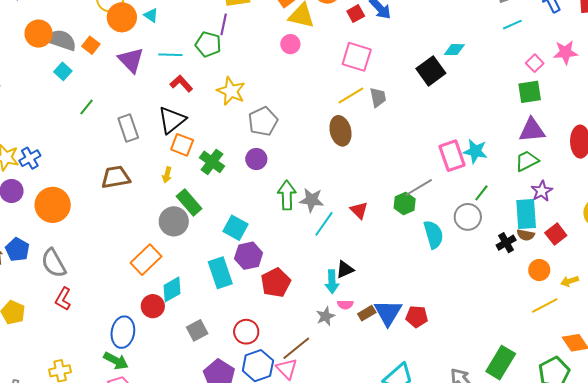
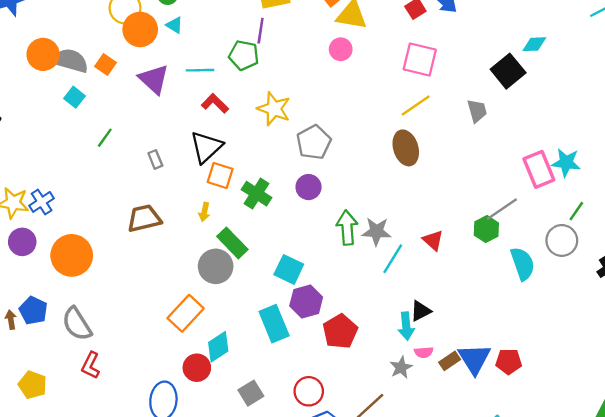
gray trapezoid: (378, 97) -> (477, 111), moved
gray rectangle: (128, 128) -> (155, 159), size x0.6

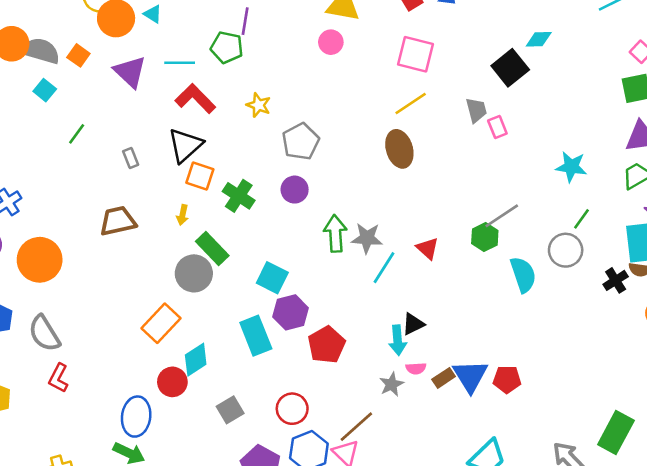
red L-shape: (215, 103) -> (195, 99), size x1.4
yellow star: (274, 109) -> (258, 105), size x0.7
pink rectangle: (539, 169) -> (497, 127), moved, size x0.6

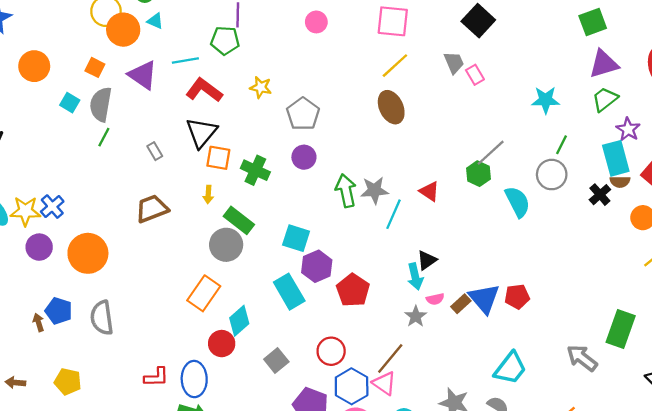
gray semicircle: (41, 51) -> (101, 104), moved, turned -88
gray semicircle: (44, 333) -> (102, 318), turned 32
red L-shape: (58, 378) -> (156, 377), moved, turned -110

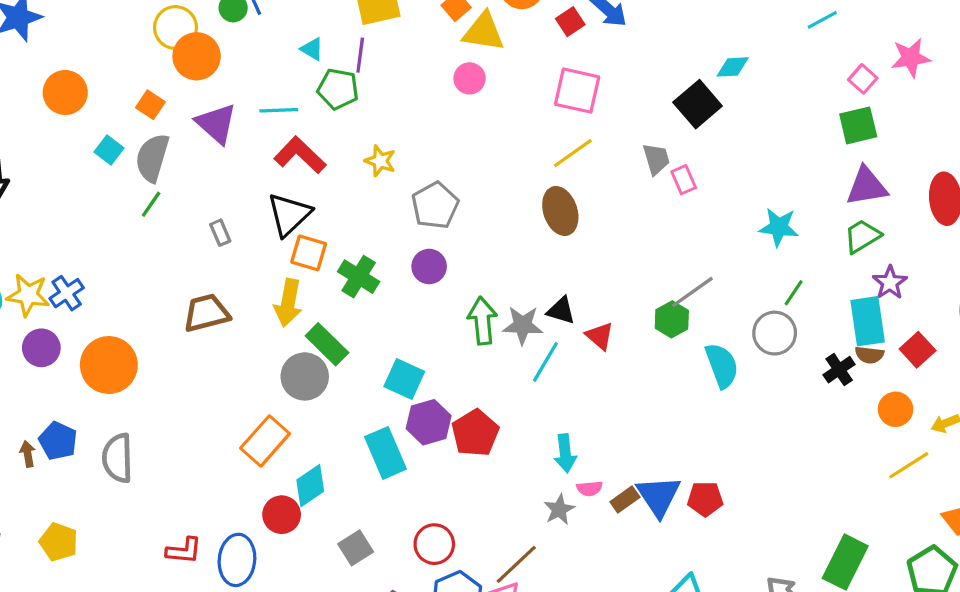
cyan triangle: (155, 21) -> (312, 49), moved
yellow arrow: (208, 195) -> (288, 303), size x1.8
black triangle: (427, 260) -> (561, 311), moved, turned 45
red pentagon: (353, 290) -> (475, 433), moved

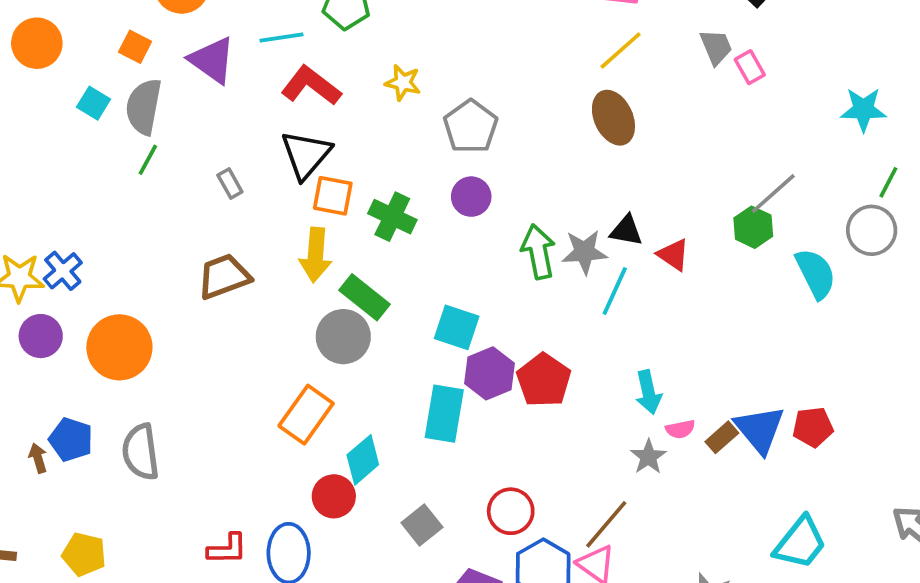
cyan rectangle: (385, 453) -> (444, 414), turned 39

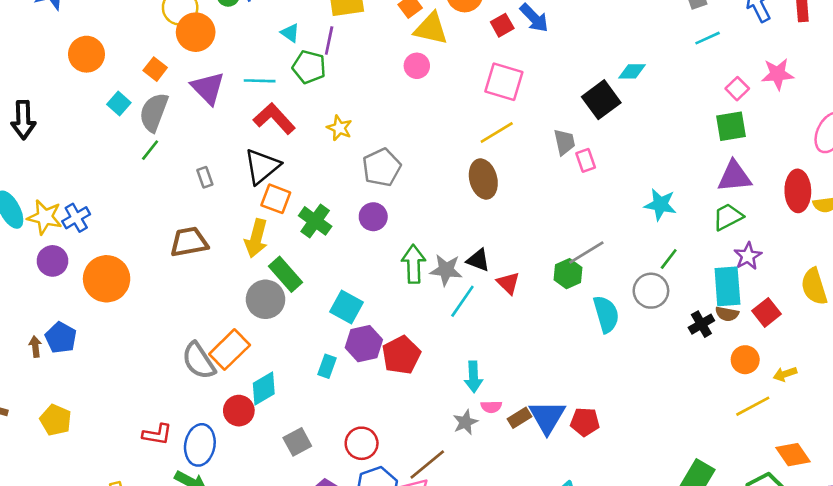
cyan rectangle: (444, 414) -> (327, 366), size x0.6
gray semicircle: (141, 452) -> (199, 361), moved, turned -36

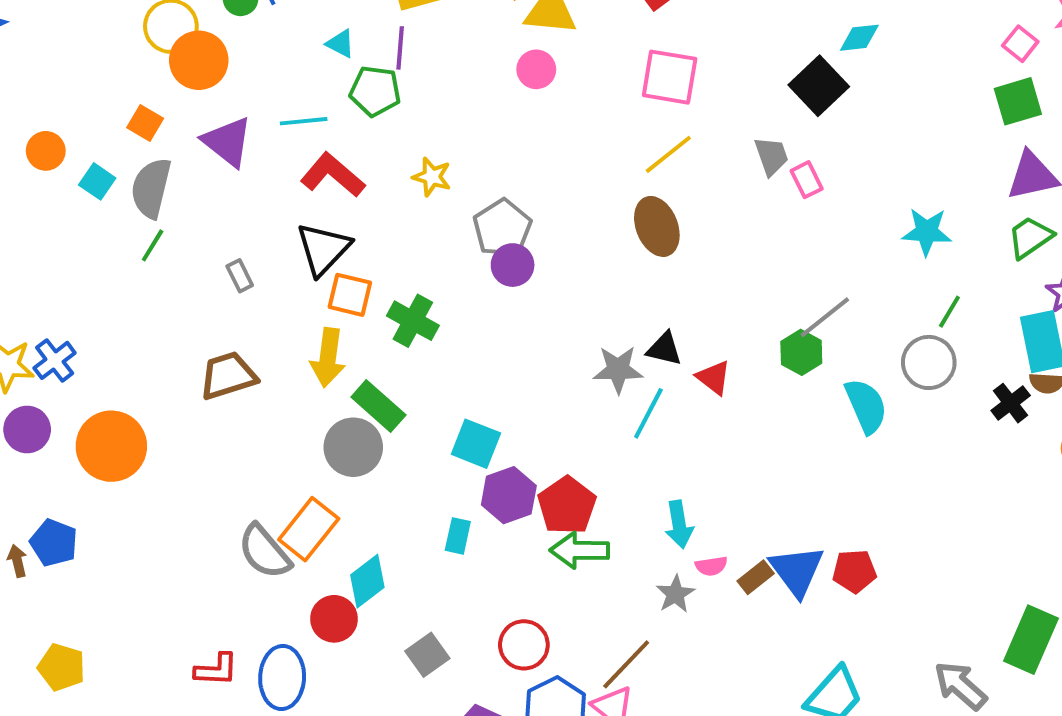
orange circle: (87, 54) -> (46, 151), moved, size x0.7
purple circle: (373, 217) -> (513, 265), moved
green arrow: (414, 264) -> (580, 550), moved, turned -81

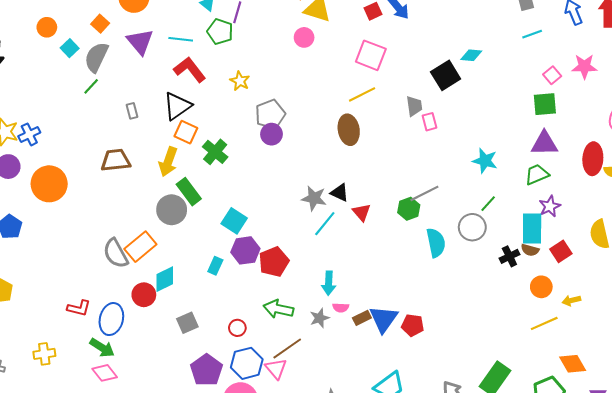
green arrow: (580, 550) -> (278, 309), moved
red circle: (524, 645) -> (237, 328), size x0.7

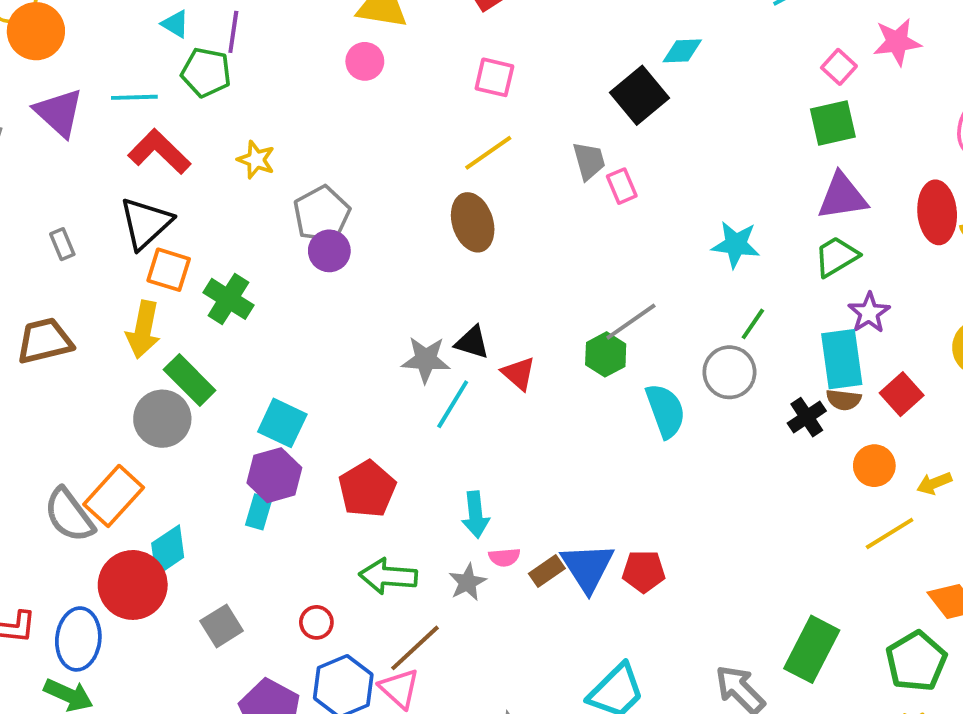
pink square: (371, 55) -> (494, 77), size x0.7
purple hexagon: (245, 250) -> (274, 475), moved
red circle: (144, 295) -> (133, 585), size x1.5

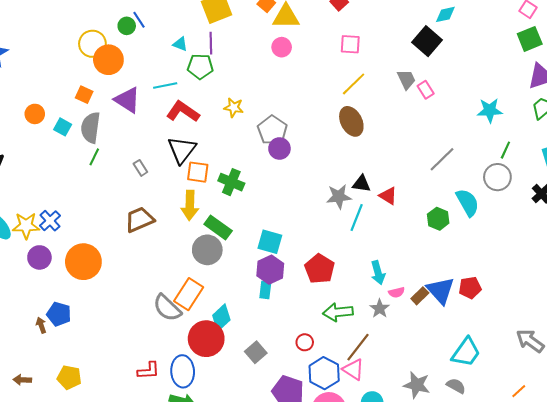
green hexagon: (606, 354) -> (438, 219), moved

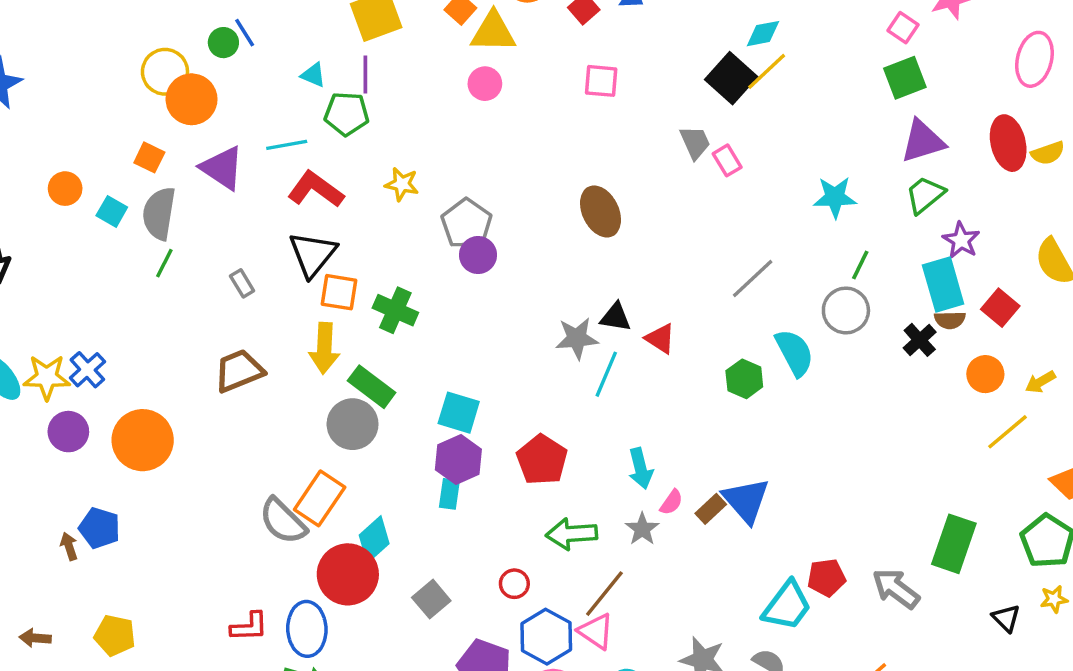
yellow line: (354, 84) -> (767, 71), moved
red pentagon: (470, 288) -> (827, 578), moved
pink semicircle: (397, 292) -> (671, 502), turned -42

